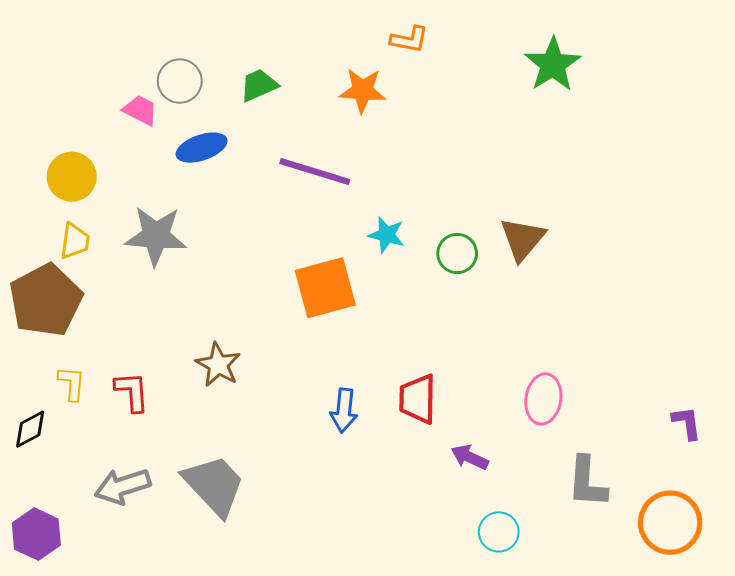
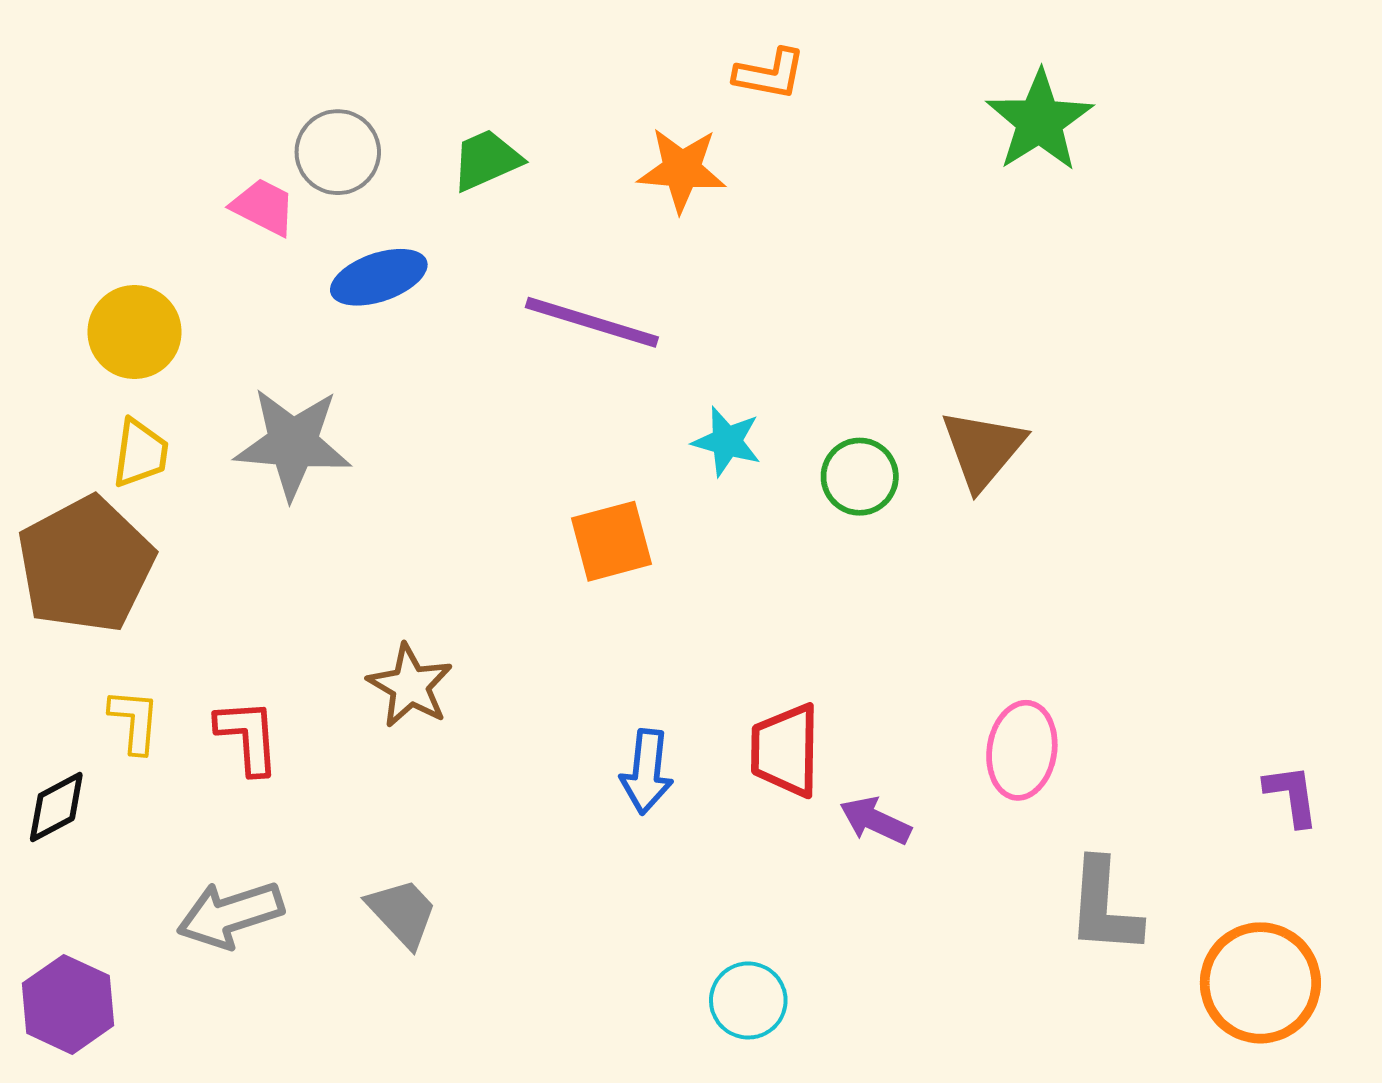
orange square: (325, 288) -> (611, 541), size x0.7
purple arrow: (470, 457) -> (875, 821), moved
gray trapezoid: (214, 485) -> (402, 913), size x0.6
cyan circle: (499, 532) -> (748, 1000), moved

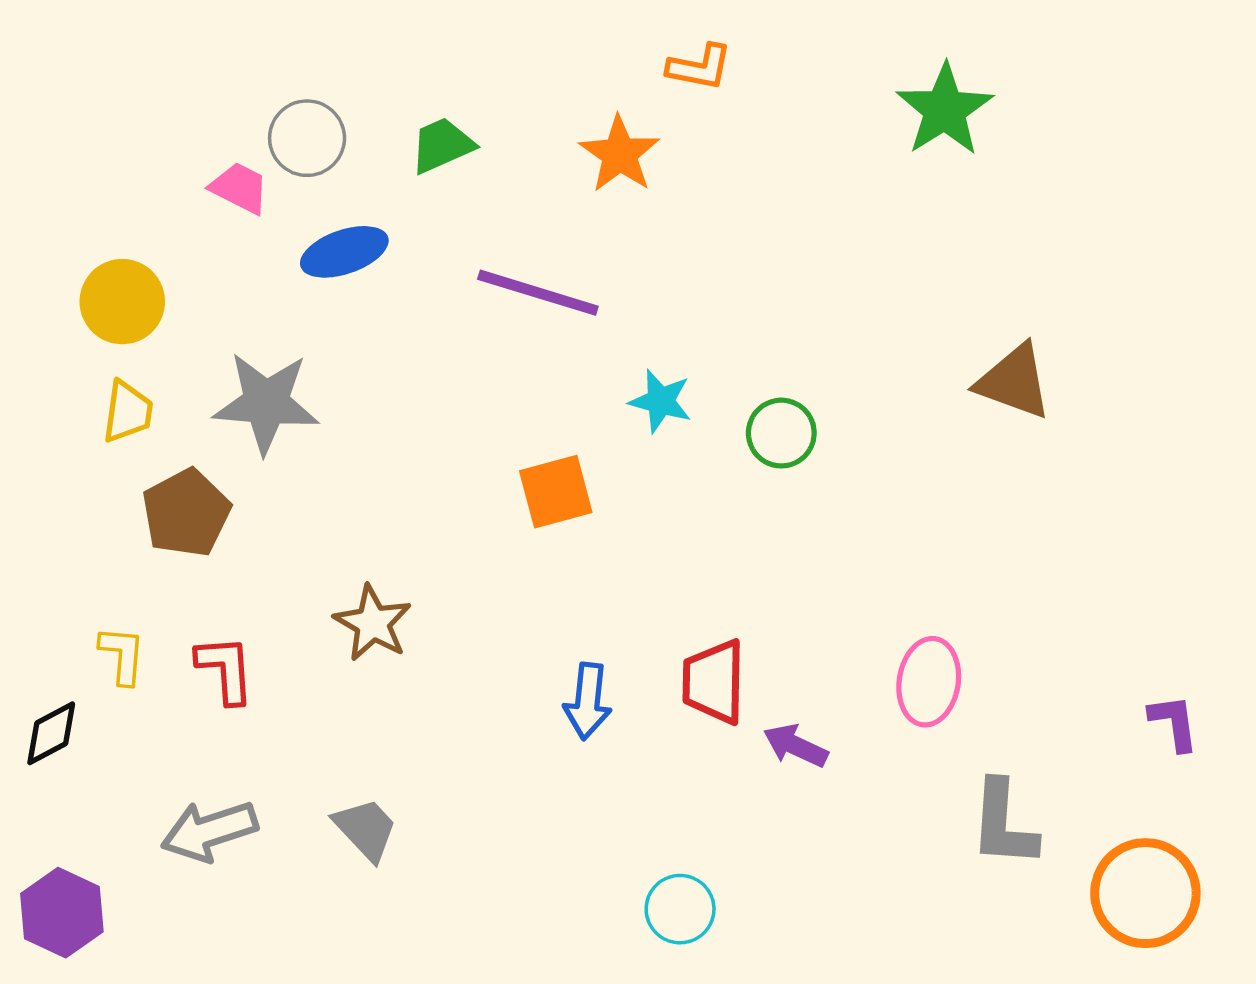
orange star: (682, 170) -> (620, 154), turned 30
brown triangle: (983, 449) -> (1014, 382), moved, turned -50
brown pentagon: (86, 565) -> (186, 513), moved, size x0.7

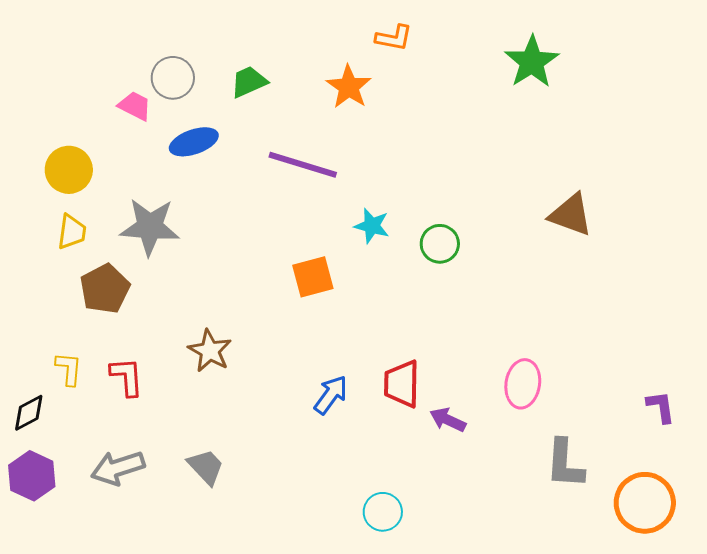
blue arrow: (588, 701) -> (331, 395), turned -150
purple hexagon: (62, 913) -> (32, 476), moved

